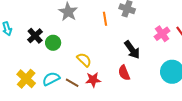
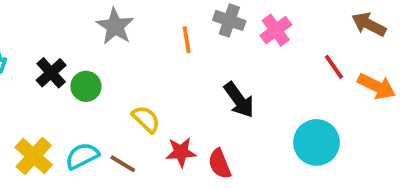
pink cross: (162, 34) -> (276, 30), moved
red semicircle: (124, 73) -> (220, 164), moved
red star: (93, 80) -> (181, 152), moved

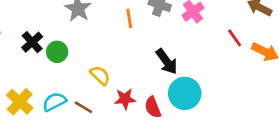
cyan circle: (316, 142) -> (185, 93), moved

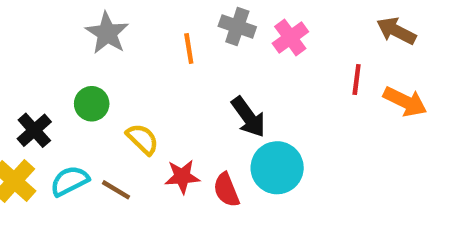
red line: (235, 38) -> (357, 79), turned 42
black cross: (32, 42) -> (34, 130), moved
green circle: (57, 52) -> (92, 104), moved

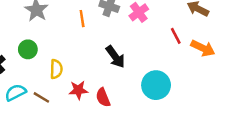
red line: (357, 79) -> (176, 36), turned -35
yellow semicircle: (142, 139) -> (56, 69), turned 48
cyan circle: (277, 168) -> (156, 85), moved

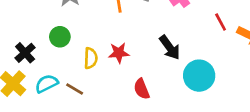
black arrow: (115, 57) -> (170, 47), moved
red star: (78, 90) -> (119, 53), moved

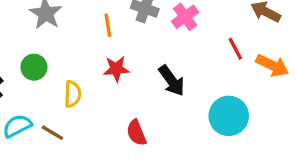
red star: (119, 53) -> (116, 69), moved
cyan circle: (199, 76) -> (229, 116), moved

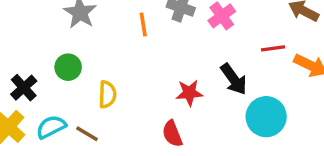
red line: (235, 49) -> (273, 48), turned -70
red star: (116, 69) -> (189, 93), moved
black arrow: (172, 81) -> (234, 79), moved

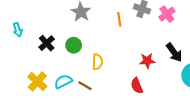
black cross: (24, 88) -> (47, 43), moved

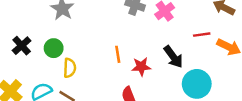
orange line: (119, 19) -> (118, 54), moved
yellow semicircle: (97, 62) -> (70, 68), moved

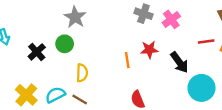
green circle: (54, 48) -> (65, 44), moved
red star: (141, 67) -> (149, 50), moved

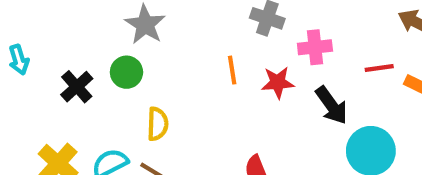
pink cross: (171, 19) -> (315, 47), moved, turned 30
orange line: (127, 60) -> (232, 70), moved

